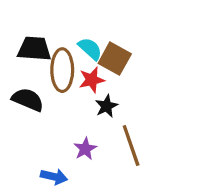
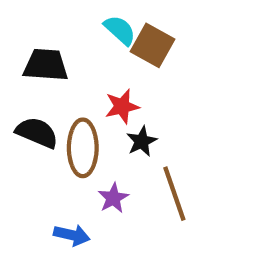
cyan semicircle: (90, 49) -> (120, 30), moved
brown square: (115, 59) -> (153, 45), moved
brown ellipse: (62, 70) -> (83, 148), moved

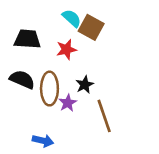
red star: (122, 106) -> (66, 49), moved
purple star: (113, 198) -> (68, 103), moved

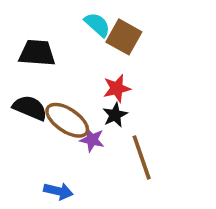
red star: (66, 49) -> (117, 88), moved
brown ellipse: (49, 89) -> (67, 120), turned -56
purple star: (68, 103) -> (92, 140), turned -30

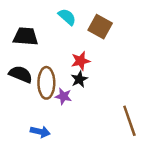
brown square: (124, 37) -> (100, 27), moved
brown ellipse: (67, 120) -> (46, 83), turned 56
brown line: (142, 157) -> (129, 121), moved

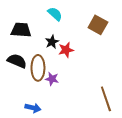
brown square: (100, 27) -> (98, 25), moved
black star: (79, 79) -> (52, 42), moved

